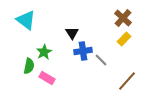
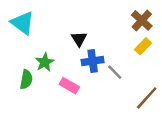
pink rectangle: (47, 78) -> (69, 86), moved

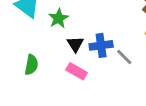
black triangle: (79, 39) -> (75, 44), moved
green star: (45, 62) -> (58, 18), moved

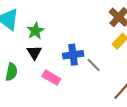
black triangle: (75, 44) -> (34, 52), moved

